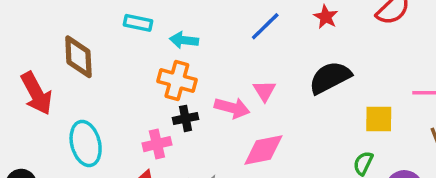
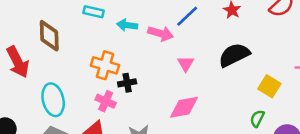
orange cross: (177, 81) -> (105, 65), moved
pink arrow: (232, 108) -> (161, 33), moved
yellow square: (379, 119) -> (269, 86), turned 30
pink cross: (157, 144) -> (106, 101), turned 36

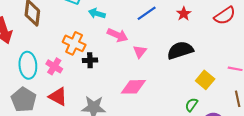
pink arrow: (161, 33) -> (117, 35), moved
pink cross: (106, 101) -> (54, 66), moved

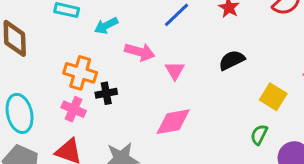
cyan arrow: (97, 13) -> (106, 26), turned -35
black semicircle: (180, 50) -> (232, 60), size x0.7
pink cross: (54, 66) -> (74, 109), moved

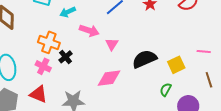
black semicircle: (232, 60) -> (144, 59), moved, size x1.4
black cross: (106, 93) -> (65, 57), turned -32
yellow square: (273, 97) -> (176, 65), turned 30

